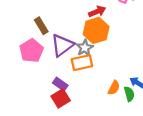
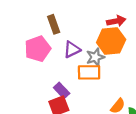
purple triangle: (62, 45) -> (72, 50), size x0.7

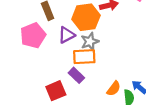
orange hexagon: (111, 41) -> (86, 17), moved
purple rectangle: (62, 91) -> (76, 75), moved

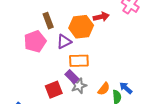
gray star: (90, 41) -> (79, 86), moved

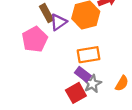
purple triangle: (64, 42) -> (58, 22), moved
red square: (54, 90) -> (76, 93), moved

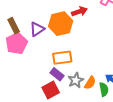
brown rectangle: (47, 13) -> (14, 26), moved
gray star: (92, 84) -> (76, 80), moved

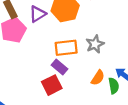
gray star: (76, 80) -> (95, 44), moved

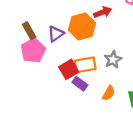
orange semicircle: (98, 78) -> (109, 93), moved
red square: (52, 85) -> (69, 69), moved

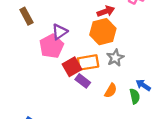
orange hexagon: (82, 27) -> (103, 32), moved
brown rectangle: (29, 31) -> (26, 16), moved
pink pentagon: (33, 51) -> (51, 46), moved

